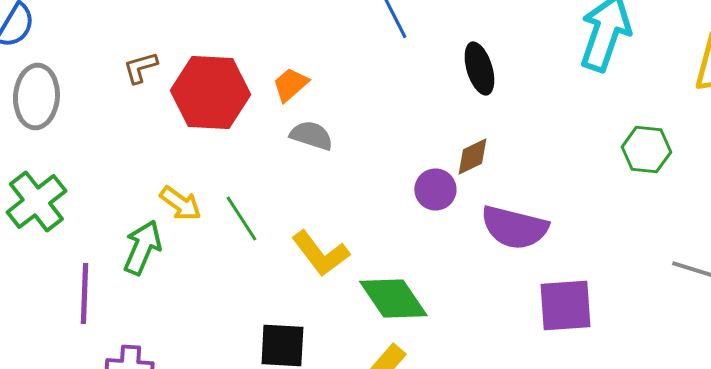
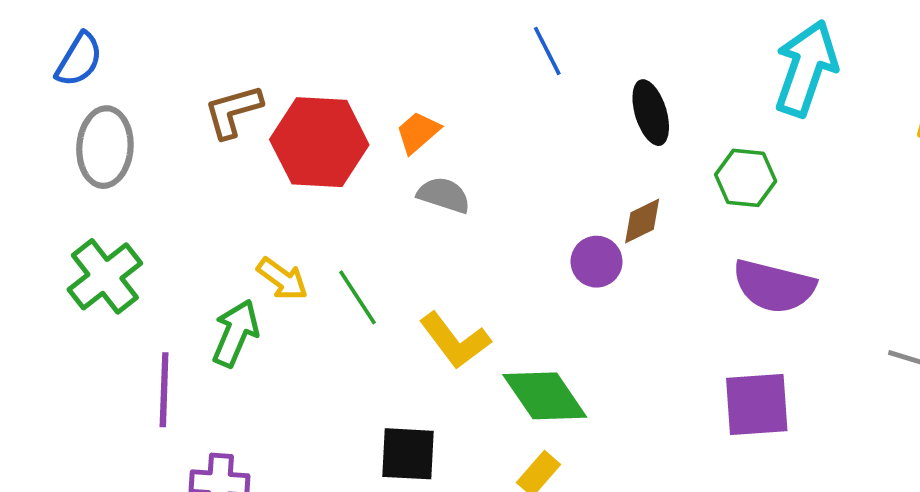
brown L-shape: (140, 68) -> (233, 111), size x1.4
green hexagon: (646, 150) -> (746, 178), moved
purple semicircle: (514, 228) -> (774, 286), moved

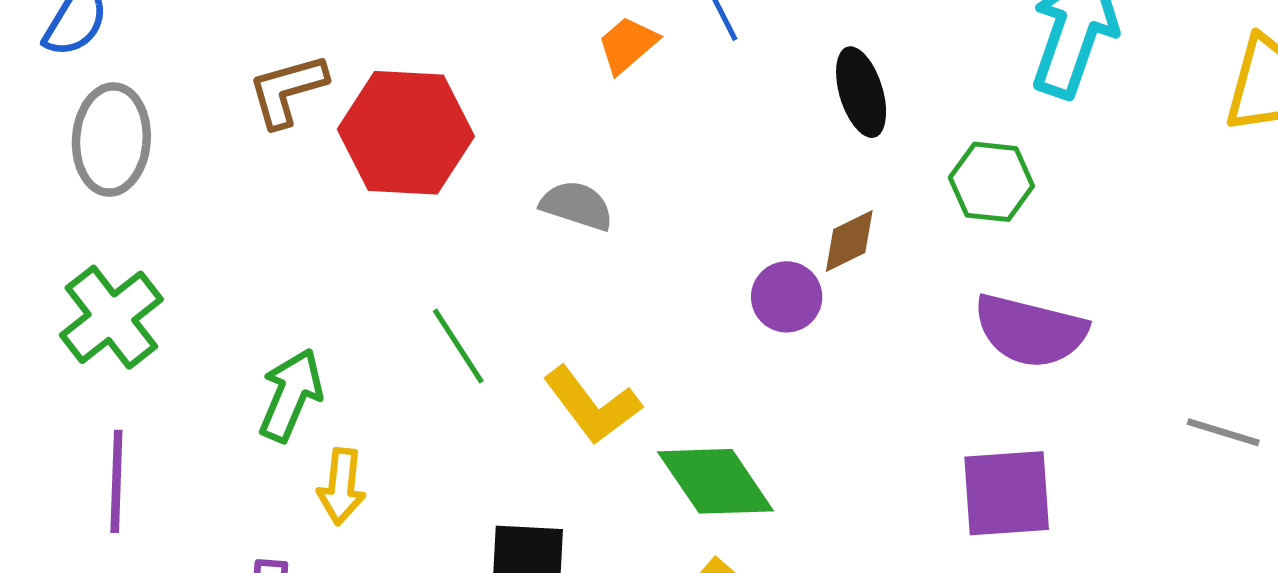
orange trapezoid: (418, 132) -> (628, 45), moved
yellow arrow: (282, 279) -> (342, 486), moved, turned 60
purple line: (164, 390) -> (116, 481), moved

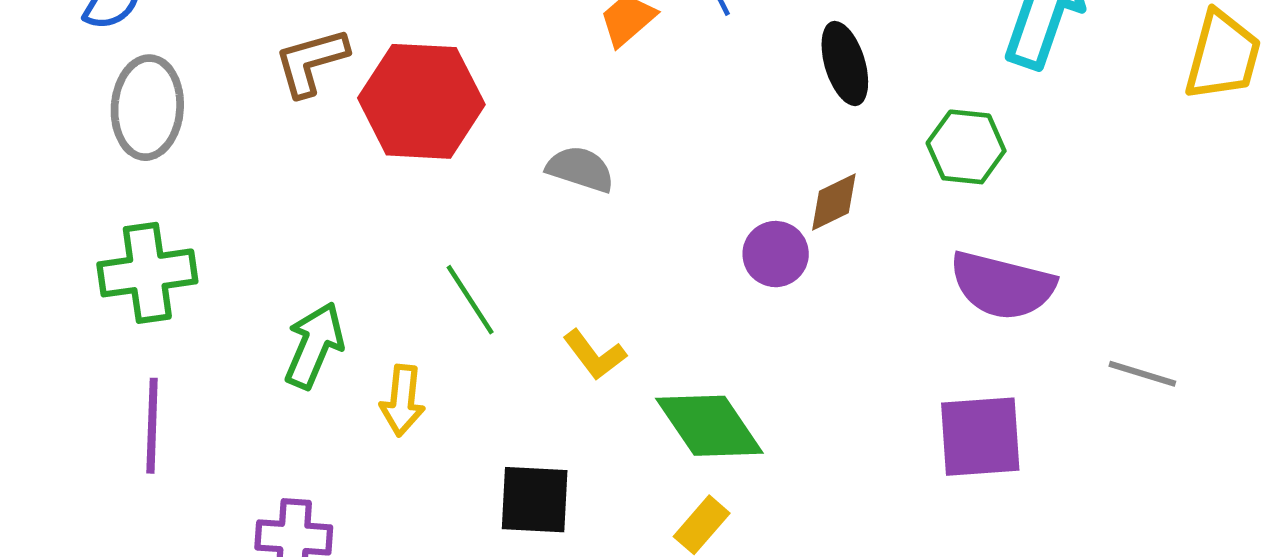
green cross: (111, 317) -> (147, 273), turned 30
yellow L-shape: (592, 405) -> (595, 355), size x0.7
gray line: (1223, 432) -> (1142, 374), moved
yellow arrow: (342, 486) -> (402, 400), moved

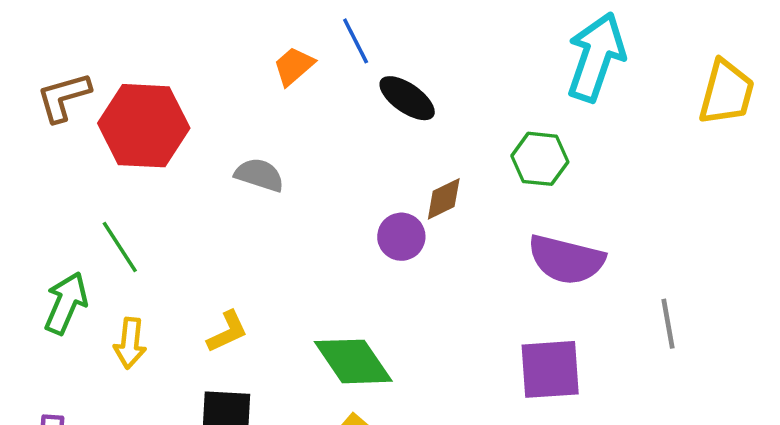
black ellipse: (845, 64) -> (407, 98), moved, turned -38
green line: (470, 300) -> (120, 247), moved
yellow L-shape: (595, 355) -> (227, 332), moved, turned -78
gray line: (1142, 374) -> (668, 324), turned 63

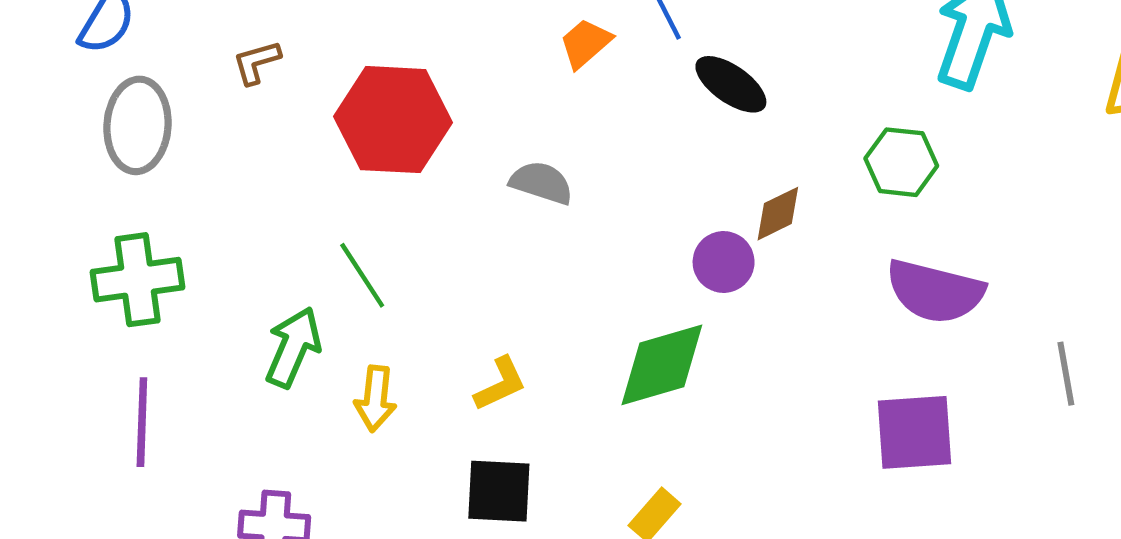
brown L-shape: (64, 97) -> (256, 62), moved, size x0.7
green diamond: (353, 361) -> (662, 365), moved, turned -72

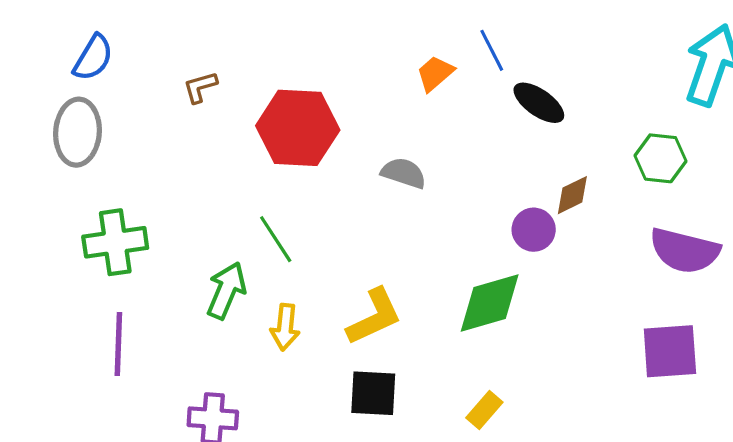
gray ellipse: (138, 125) -> (77, 132), moved
yellow L-shape: (500, 384) -> (374, 317), size x1.5

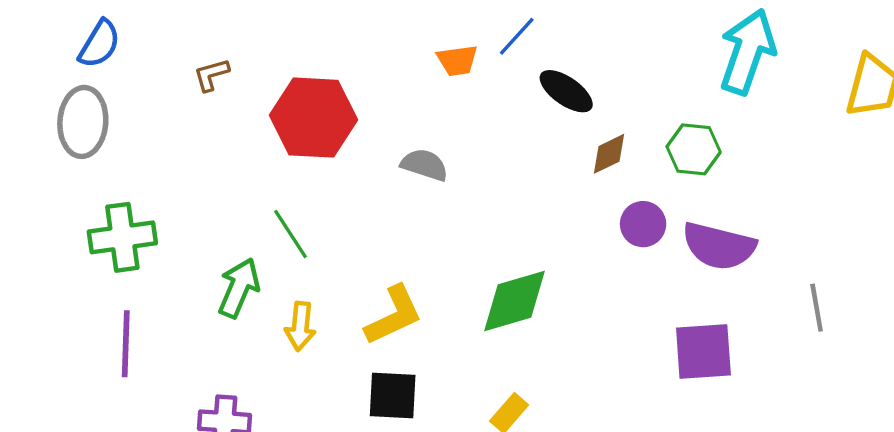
blue line: (492, 50) -> (517, 36), turned 69
orange trapezoid: (435, 73) -> (457, 60), turned -147
brown diamond: (572, 195) -> (609, 154), moved
purple circle: (534, 230) -> (643, 224), moved

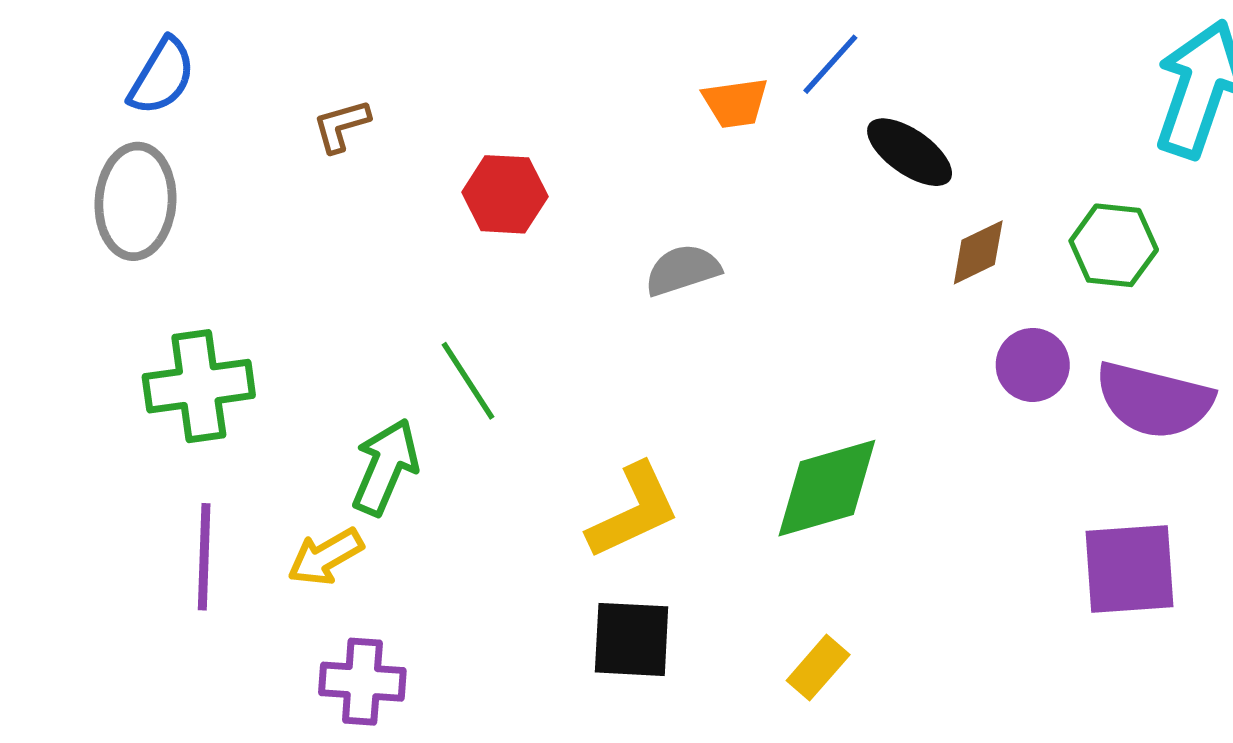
red hexagon: (314, 118) -> (505, 194), size x0.6
gray semicircle: (424, 165) -> (683, 270), turned -36
yellow arrow: (300, 326) -> (325, 557), moved, turned 54

